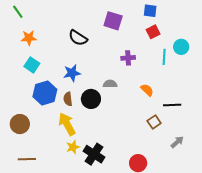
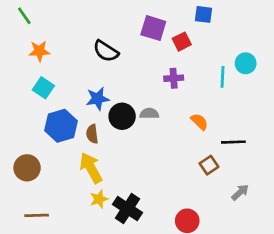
red square: (153, 32) -> (182, 42), moved
black circle: (91, 99) -> (122, 116), moved

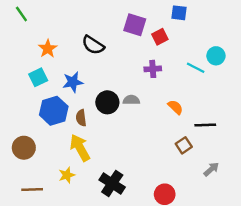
orange star: (39, 51) -> (48, 49), moved, turned -30
cyan line: (223, 77) -> (196, 68), turned -66
cyan square: (43, 88) -> (38, 77), turned 30
blue star: (98, 99) -> (73, 82), moved
yellow star: (99, 199) -> (67, 175), moved

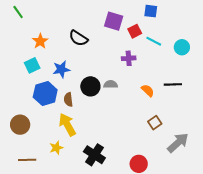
cyan line: (196, 68) -> (154, 41), moved
black line: (205, 125) -> (173, 84), moved
gray arrow: (211, 169) -> (178, 143), size x1.6

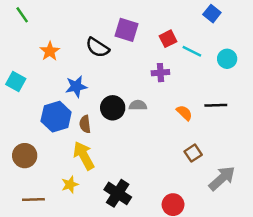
blue square: (151, 11) -> (212, 14), moved, turned 32
purple square: (114, 21) -> (126, 30), moved
cyan square: (32, 65) -> (16, 81), moved, turned -35

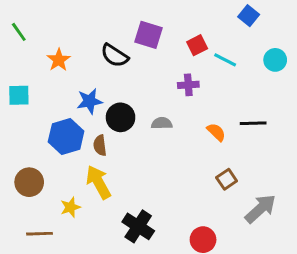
green line: (22, 15) -> (19, 32), moved
cyan circle: (227, 59) -> (275, 60), moved
cyan square: (16, 81) -> (19, 95), turned -30
black circle: (113, 108) -> (121, 117), moved
yellow star: (70, 185) -> (70, 207), moved

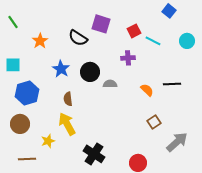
blue star: (90, 101) -> (61, 69), turned -30
black circle: (121, 117) -> (90, 72), moved
blue hexagon: (66, 137) -> (27, 93), moved

